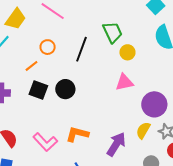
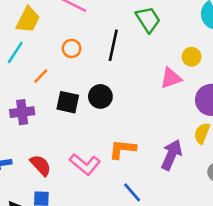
yellow circle: (127, 52) -> (192, 57), moved
orange line: (31, 66) -> (41, 76), moved

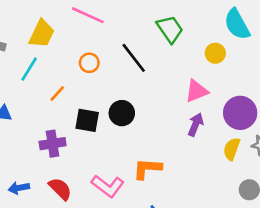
black line: (113, 45) -> (134, 58), turned -48
yellow circle: (192, 57) -> (215, 53), moved
purple cross: (22, 112) -> (53, 144), moved
purple arrow: (172, 155) -> (196, 124), moved, size x0.7

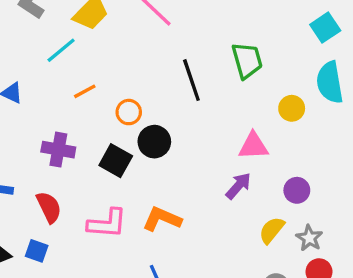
orange circle: (89, 63) -> (129, 112), moved
purple circle: (240, 113) -> (297, 190), size x0.6
black square: (87, 120) -> (116, 161), moved
pink L-shape: (108, 186) -> (107, 223), turned -52

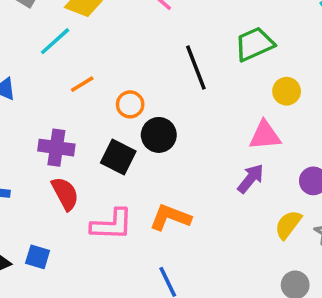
green trapezoid: (247, 60) -> (255, 44), turned -96
yellow circle: (292, 108) -> (287, 91), moved
red semicircle: (49, 207) -> (65, 194), moved

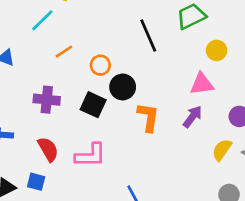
red semicircle: (65, 194) -> (48, 149), moved
orange L-shape: (170, 217) -> (148, 117), moved, turned 80

